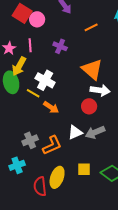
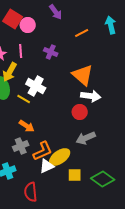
orange arrow: (51, 107) -> (27, 126), moved
white triangle: (75, 132) -> (47, 166), moved
yellow ellipse: (57, 177) -> (60, 157), moved, turned 35

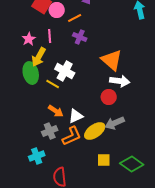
orange line: (82, 33) -> (75, 18), moved
yellow ellipse: (60, 157) -> (95, 131), moved
white triangle: (47, 166) -> (76, 116), moved

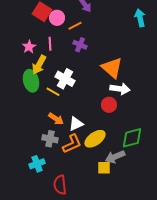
gray arrow: (115, 123) -> (115, 157), moved
gray cross: (50, 131) -> (50, 139), turned 35
green diamond: (132, 164) -> (132, 138), moved, turned -50

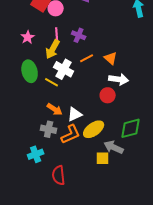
orange line: (75, 26) -> (87, 58), moved
pink line: (50, 44) -> (57, 34), moved
yellow arrow: (39, 65) -> (53, 49), moved
orange triangle: (112, 68) -> (111, 58), size x0.6
gray arrow: (115, 157) -> (114, 147), turned 48

